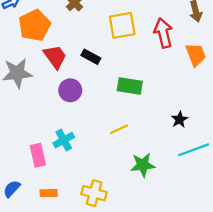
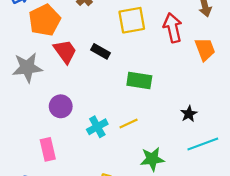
purple circle: (70, 90) -> (61, 106), moved
cyan cross: (64, 140) -> (97, 127), moved

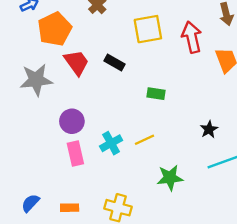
green rectangle: (139, 80) -> (156, 94), size x0.7
pink rectangle: (48, 149) -> (75, 154), moved

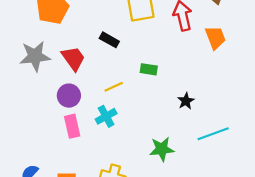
red trapezoid: (77, 62) -> (73, 58), moved
black star: (209, 129) -> (186, 101), moved
yellow line: (144, 140) -> (114, 87), moved

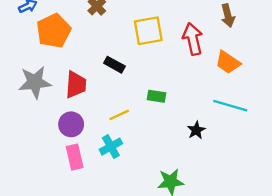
orange trapezoid: (215, 38) -> (228, 62), turned 145
red trapezoid: (73, 58) -> (76, 85), turned 40
cyan line: (213, 134) -> (230, 106), moved, turned 36

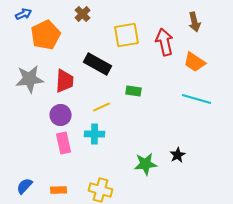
black rectangle: (114, 65) -> (98, 64), size x1.5
black star: (196, 130) -> (178, 155), moved
cyan cross: (111, 147) -> (95, 134), turned 30

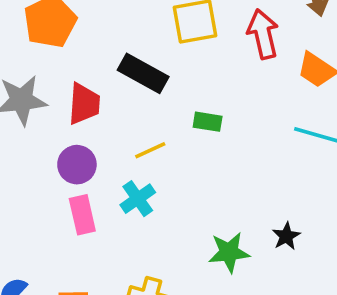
cyan cross: (95, 134) -> (138, 199), turned -36

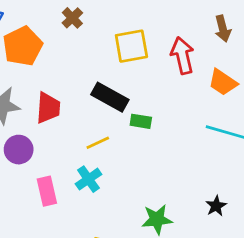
black rectangle: (143, 73) -> (110, 97), moved
purple circle: (77, 165) -> (19, 150), moved
black star: (286, 236) -> (216, 206), moved

